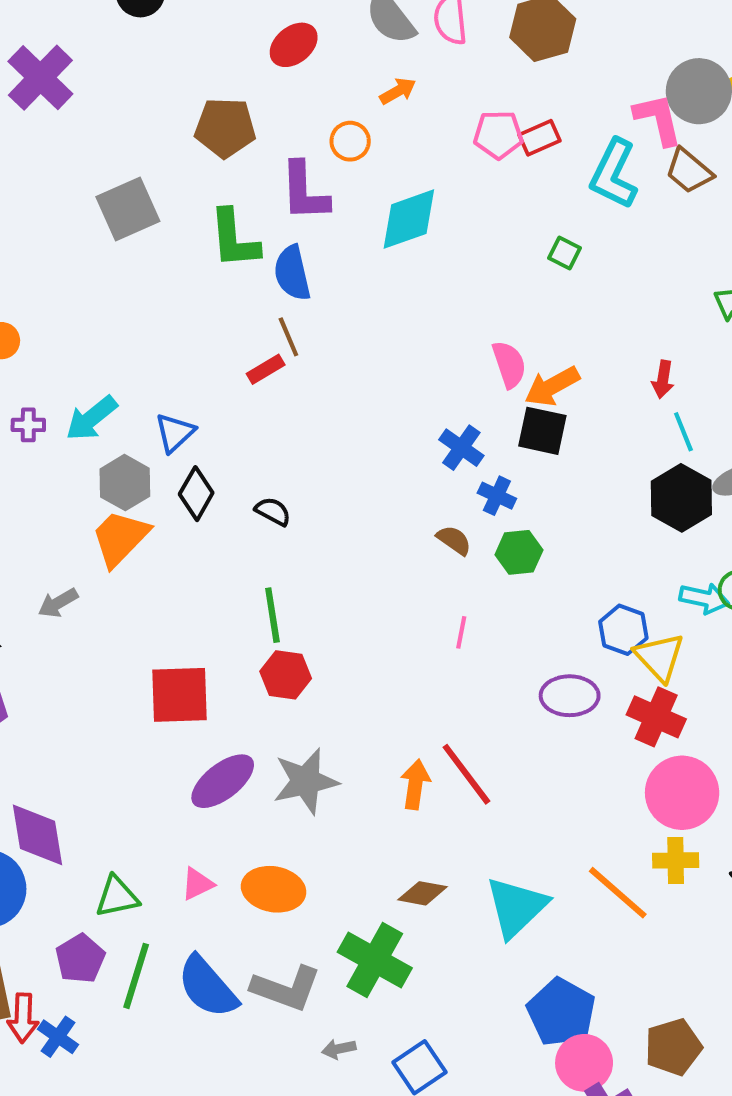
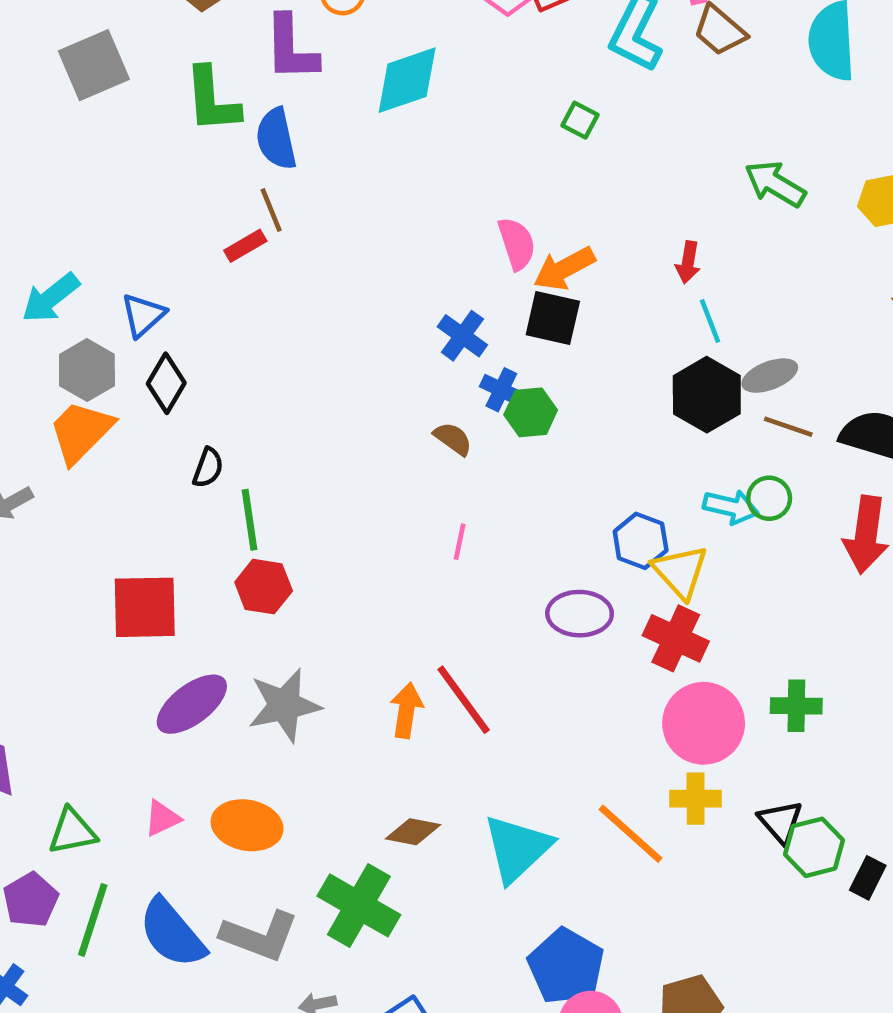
black semicircle: (273, 511) -> (208, 468), moved, turned 81
green hexagon: (519, 552) -> (531, 412), moved

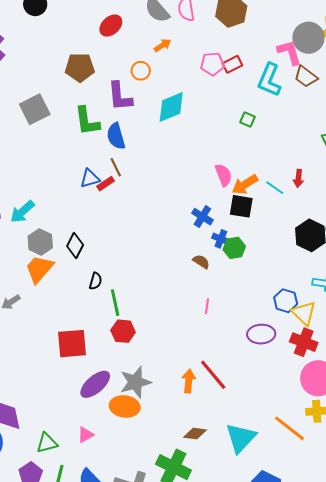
blue triangle: (143, 315) -> (90, 178), moved, turned 30
cyan line: (710, 321) -> (275, 188), moved, turned -30
orange ellipse: (247, 825) -> (125, 406), moved

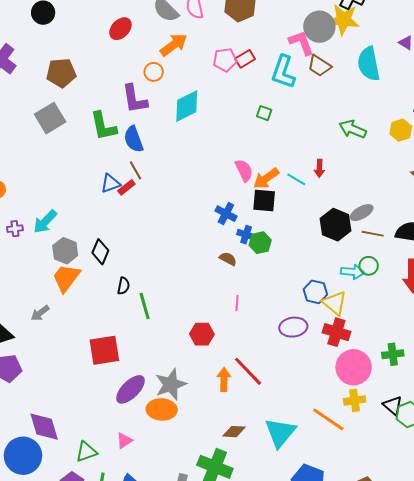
orange arrow: (163, 45) -> (174, 45), size x1.6
brown pentagon: (80, 67) -> (61, 73), moved
red hexagon: (123, 331) -> (202, 334), moved

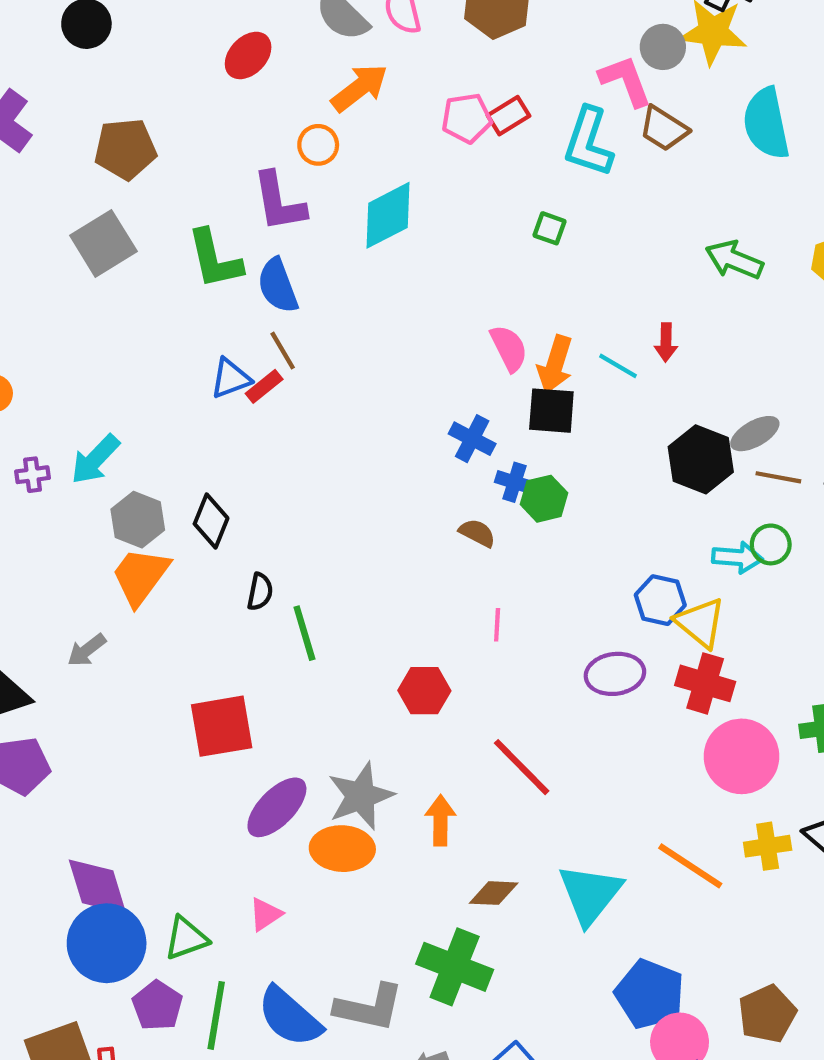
gray circle: (319, 27) -> (663, 47), size x0.7
orange arrow: (266, 178) -> (555, 364), turned -36
orange arrow: (224, 379) -> (440, 820), moved
yellow cross: (355, 400) -> (768, 846), moved
blue circle: (23, 456) -> (107, 943), moved

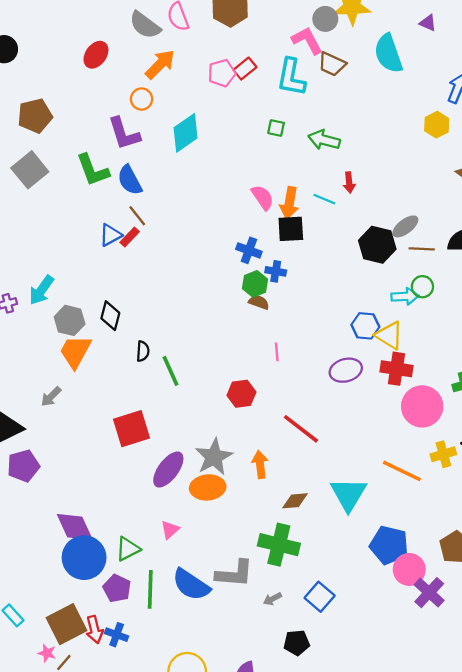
green arrow: (734, 260) -> (324, 140), moved
green hexagon: (544, 499) -> (255, 284), moved

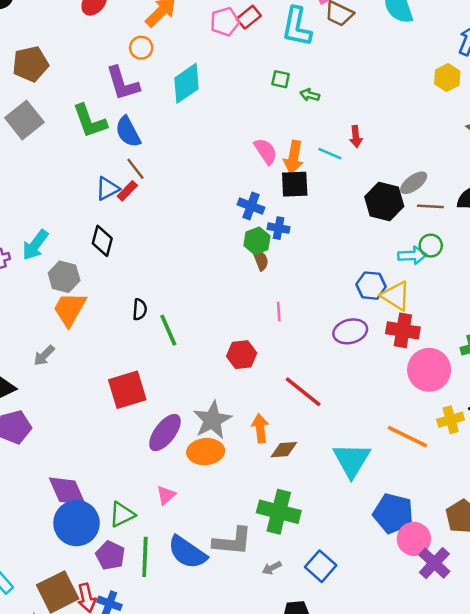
green arrow: (324, 140) -> (310, 95), moved, size x0.6
brown semicircle: (259, 302) -> (261, 260), turned 48
black diamond: (110, 316) -> (102, 241), moved
brown diamond: (295, 501) -> (284, 450), moved

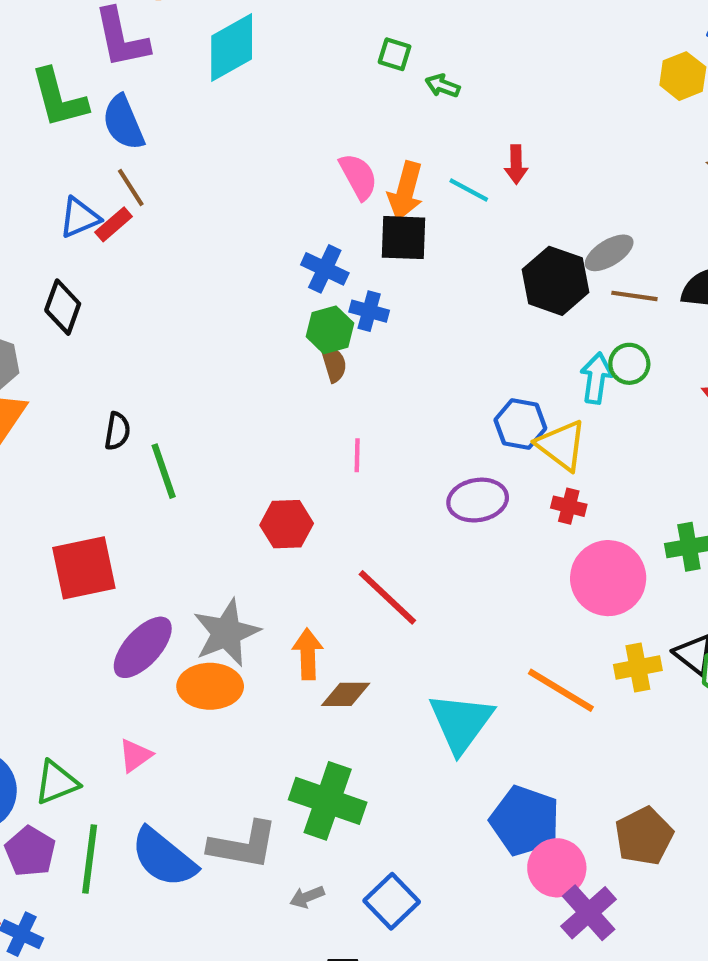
cyan arrow: (412, 255) -> (596, 378), turned -84
red cross: (403, 330) -> (569, 506), size x0.6

